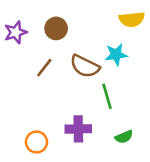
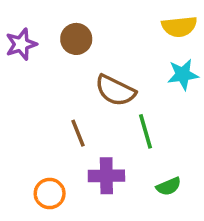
cyan star: (116, 55) -> (183, 74), moved
brown line: (44, 68) -> (78, 133), moved, turned -60

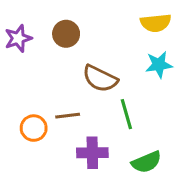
brown line: (78, 133) -> (68, 116), turned -75
green semicircle: (169, 186) -> (146, 162), size x1.4
orange circle: (50, 194) -> (34, 128), moved

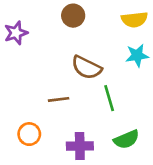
brown circle: (66, 34) -> (73, 16), moved
orange circle: (34, 128) -> (29, 134), moved
purple cross: (92, 153) -> (80, 146), moved

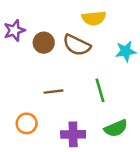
brown circle: (73, 16) -> (44, 43), moved
yellow semicircle: (134, 20) -> (94, 18), moved
brown semicircle: (86, 67) -> (77, 45), moved

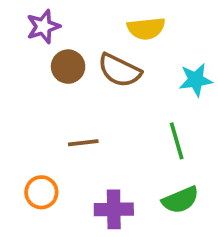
purple star: (14, 30) -> (43, 27), moved
green line: (100, 90) -> (177, 141), moved

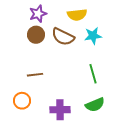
purple star: (43, 27) -> (38, 14), moved
cyan star: (196, 80) -> (93, 36), moved
brown line: (83, 143) -> (35, 75), moved

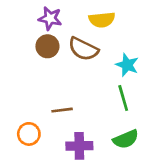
purple star: (38, 14) -> (50, 18), turned 30
cyan star: (93, 36) -> (127, 65), moved, turned 30
brown line: (35, 75) -> (62, 110), moved

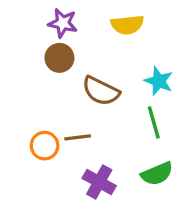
brown semicircle: (83, 49) -> (101, 91), moved
orange circle: (29, 134) -> (45, 146), moved
purple cross: (79, 146) -> (99, 182), turned 30

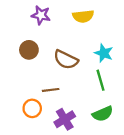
brown circle: (59, 58) -> (29, 50), moved
orange circle: (45, 146) -> (32, 108), moved
purple cross: (99, 182) -> (65, 119), turned 30

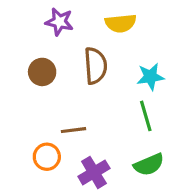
cyan star: (104, 53) -> (150, 77), turned -30
brown semicircle: (66, 60) -> (95, 66), moved, turned -120

